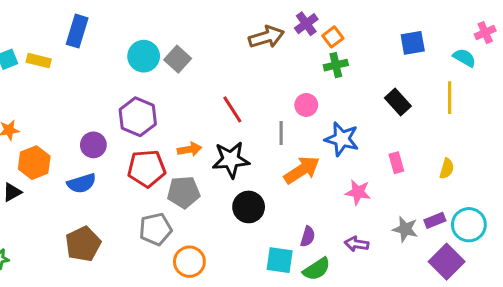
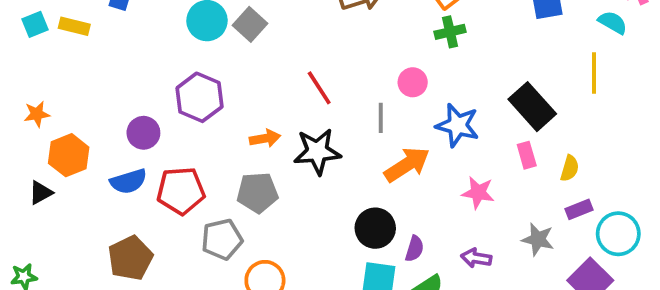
black rectangle: (398, 102) -> (532, 107), moved, size x1.4
red pentagon: (147, 169) -> (181, 191), moved
yellow semicircle: (447, 169) -> (570, 168), moved
black circle: (249, 207) -> (375, 228), moved
purple rectangle: (435, 220) -> (579, 209), moved

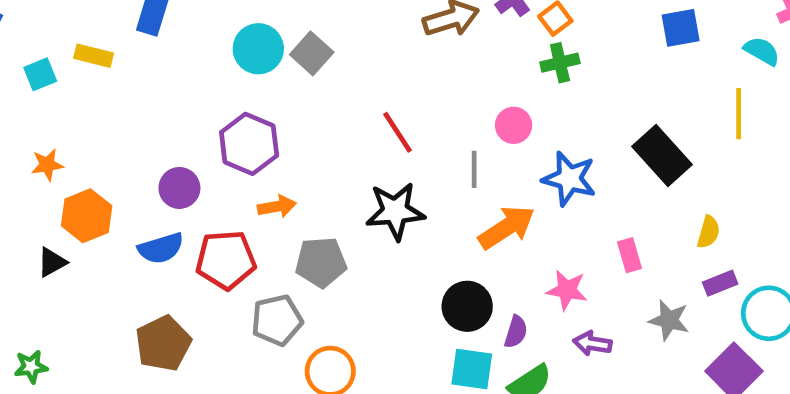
cyan square: (35, 24) -> (40, 74), moved
orange arrow: (265, 138) -> (277, 207), moved
pink rectangle: (527, 155) -> (630, 255), moved
pink star: (478, 193) -> (567, 290), moved

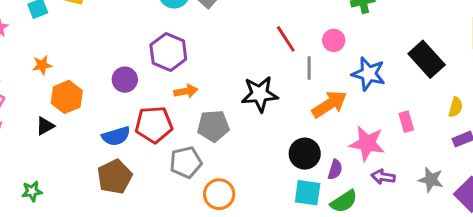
red line: (398, 132) -> (286, 39), moved
blue semicircle: (161, 248) -> (116, 136), moved
pink star: (567, 290) -> (367, 143), size x1.4
gray star: (669, 320) -> (431, 180), moved

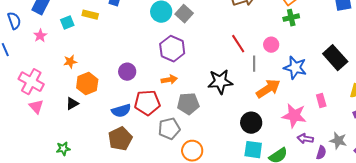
purple hexagon: (168, 52) -> (172, 49), moved
purple semicircle: (335, 170) -> (321, 153), moved

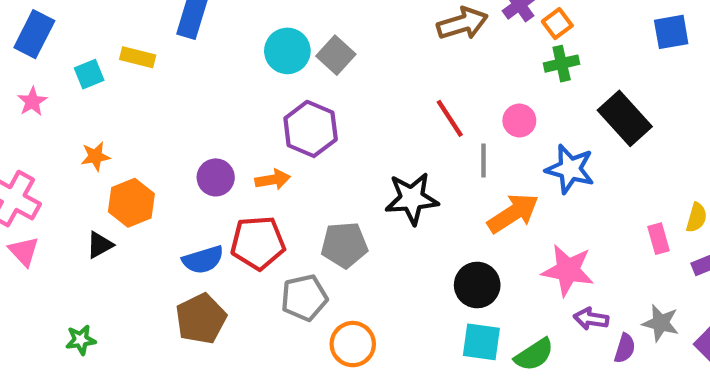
black rectangle: (335, 58) -> (625, 118), moved
orange arrow: (169, 80) -> (273, 180), moved
pink rectangle: (321, 101) -> (659, 239), moved

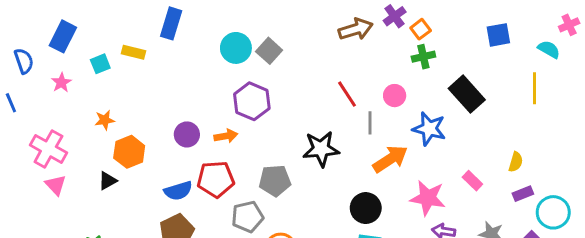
pink rectangle: (659, 239) -> (472, 181), moved, turned -30

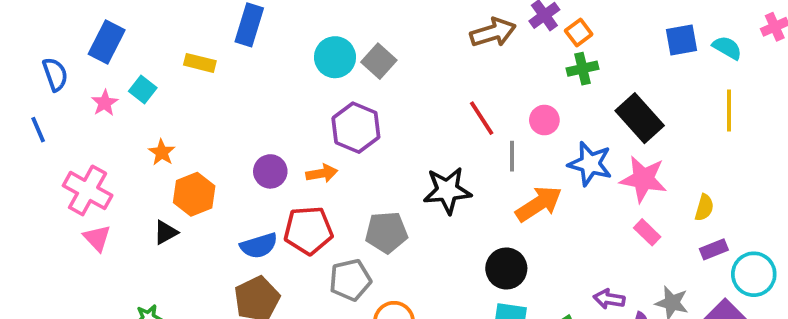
cyan semicircle: (549, 49) -> (727, 48), moved
cyan square: (100, 64) -> (143, 90), moved, turned -30
orange star: (105, 120) -> (162, 152), turned -30
pink star: (428, 198) -> (643, 179), moved

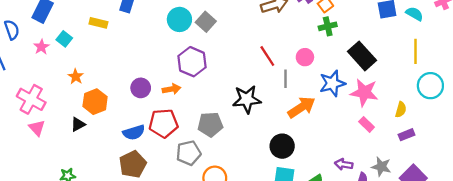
blue star: (590, 164) -> (332, 83), turned -30
cyan circle: (754, 274) -> (430, 86), moved

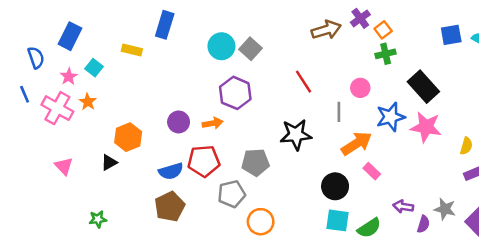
red line: (267, 56) -> (304, 82), moved
orange star: (76, 77) -> (88, 102), moved
pink cross: (31, 99) -> (57, 108), moved
pink rectangle: (367, 124) -> (372, 171), moved

